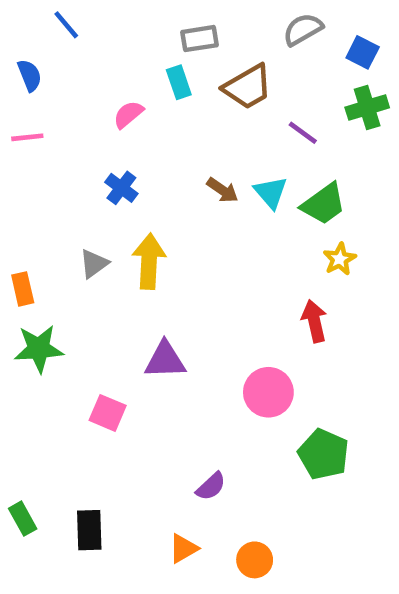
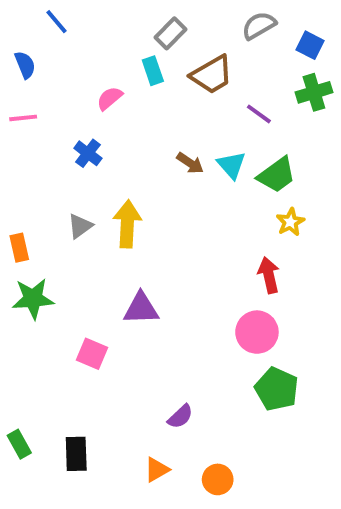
gray rectangle: (200, 39) -> (170, 33), turned -36
blue cross: (121, 188) -> (88, 153), moved
pink circle: (268, 392) -> (257, 332), moved

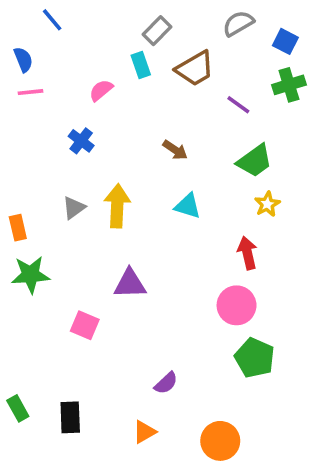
pink line: (23, 118) -> (30, 92), moved
cyan triangle: (231, 165) -> (188, 206), moved, turned -32
orange circle: (218, 479) -> (220, 441), moved, size x1.4

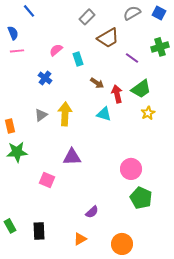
blue square: (285, 41) -> (159, 13), moved
cyan rectangle: (141, 65) -> (78, 59), moved
red arrow: (247, 253) -> (117, 94), moved

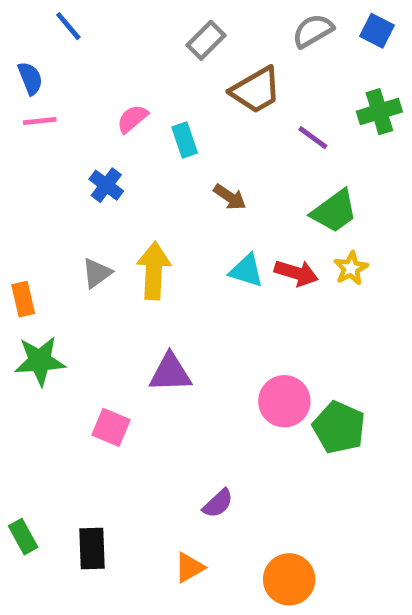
red arrow: (117, 94) -> (296, 273), moved, turned 120
pink circle: (131, 169) -> (284, 401), moved
green pentagon: (141, 198) -> (339, 427), moved

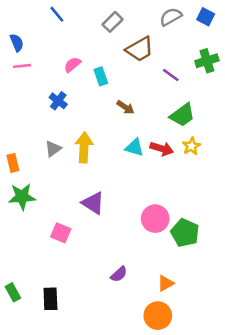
blue line: (68, 26) -> (57, 14), moved
purple triangle: (170, 373) -> (93, 203), turned 35
orange triangle: (189, 568) -> (166, 283), moved

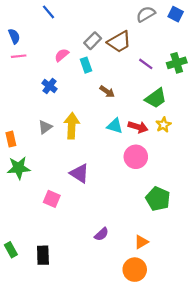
gray rectangle: (112, 22) -> (93, 41), moved
green cross: (207, 61) -> (177, 63), moved
pink circle: (155, 219) -> (136, 157), moved

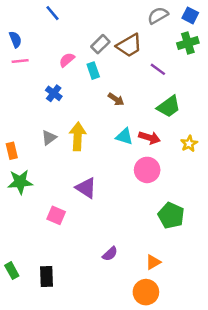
green cross: (177, 63) -> (188, 43), moved
yellow star: (163, 125) -> (189, 144), moved

